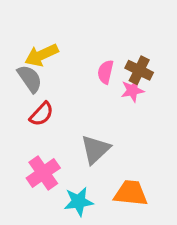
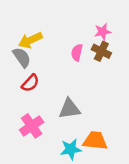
pink star: (132, 90) -> (103, 32), moved
gray triangle: (95, 149) -> (70, 109), turned 35
cyan star: (79, 202) -> (71, 149), moved

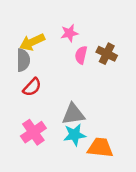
pink star: (103, 32) -> (69, 33), moved
gray semicircle: (22, 57) -> (23, 60), turned 35
cyan star: (71, 149) -> (75, 135), moved

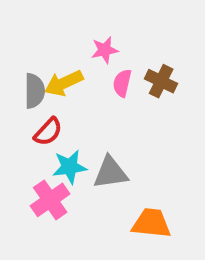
yellow arrow: (32, 42) -> (64, 83), moved
cyan star: (75, 135) -> (70, 167), moved

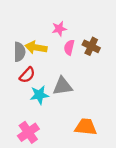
yellow arrow: (64, 83) -> (36, 47), turned 35
gray triangle: (110, 173) -> (63, 86), moved
pink cross: (50, 200) -> (28, 132), moved

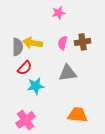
pink star: (59, 29) -> (59, 13), moved
brown cross: (91, 46) -> (83, 42), turned -35
gray triangle: (63, 86) -> (68, 73), moved

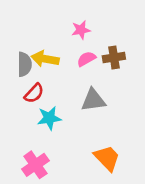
pink star: (59, 13) -> (81, 30), moved
pink semicircle: (63, 43) -> (86, 59), turned 48
orange trapezoid: (78, 115) -> (107, 158), turned 40

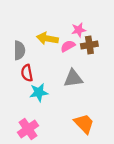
pink star: (81, 30) -> (79, 30), moved
yellow arrow: (45, 59) -> (47, 39), moved
red semicircle: (34, 93) -> (27, 73), turned 126

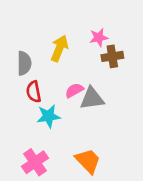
yellow arrow: (47, 39) -> (59, 48), turned 102
pink semicircle: (68, 46) -> (74, 90), moved
orange trapezoid: (84, 124) -> (88, 161), moved

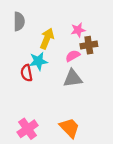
gray semicircle: (24, 63) -> (19, 21), moved
pink semicircle: (74, 90) -> (73, 56), moved
cyan star: (49, 116) -> (38, 61), moved

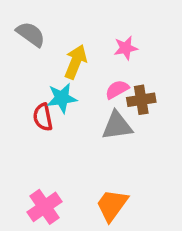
gray semicircle: (19, 21) -> (31, 34), turned -54
brown cross: (89, 45) -> (141, 100), moved
orange trapezoid: (69, 128) -> (112, 205), turned -100

